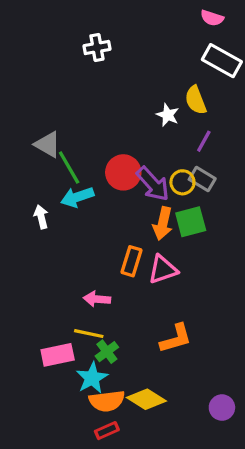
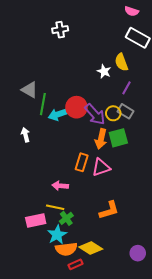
green line: (69, 168) -> (43, 104), turned 40
cyan arrow: (77, 197) -> (58, 114), moved
red rectangle: (107, 431) -> (75, 264), moved

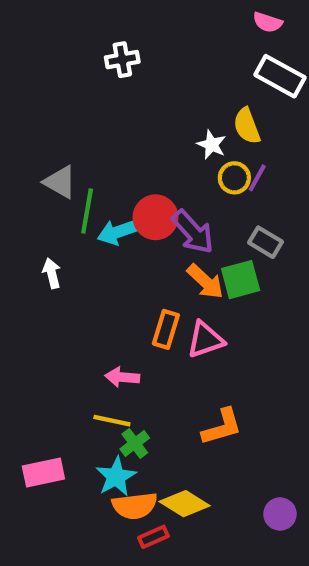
gray rectangle: (125, 111) -> (265, 242), moved
yellow circle: (113, 113) -> (234, 178), moved
orange arrow: (101, 139) -> (205, 282), turned -60
pink rectangle: (36, 220) -> (43, 473), moved

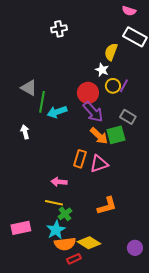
yellow semicircle: (247, 126) -> (111, 52), moved, turned 42
red circle: (155, 217) -> (88, 93), moved

